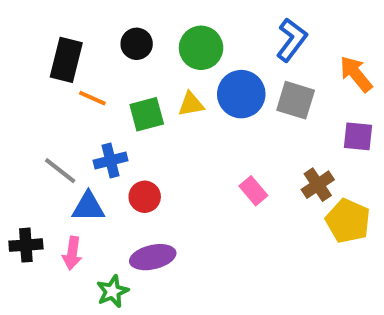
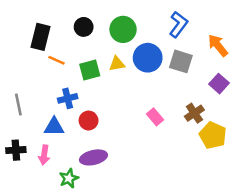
purple square: (358, 136) -> (219, 84), turned 36
gray line: (60, 171) -> (18, 105), moved, turned 40

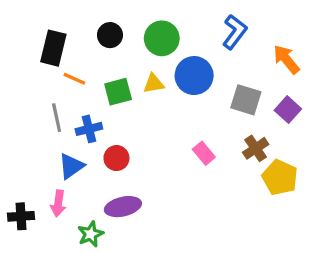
gray square: (181, 61) -> (246, 100), moved
gray line: (18, 105) -> (57, 118), moved
blue triangle: (54, 127) -> (71, 166), turned -35
black cross: (16, 150) -> (21, 216), moved

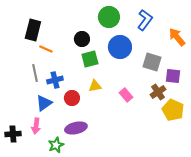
black circle: (110, 35) -> (82, 39), moved
green circle: (162, 38) -> (109, 17), moved
yellow triangle: (154, 84) -> (95, 86), moved
green square: (118, 92) -> (90, 59), moved
purple square: (288, 110) -> (173, 76), moved, turned -35

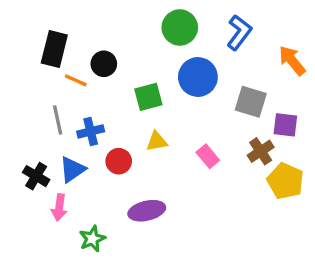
black circle: (82, 39) -> (104, 64), moved
purple ellipse: (76, 128) -> (147, 211), moved
black cross: (13, 134) -> (36, 176), moved, turned 35

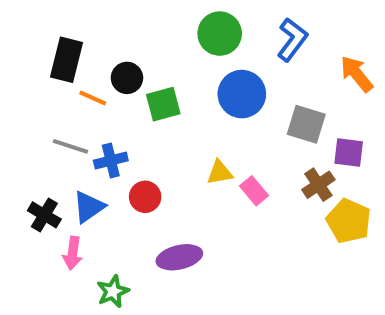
green square: (148, 97) -> (163, 104), moved
gray line: (58, 120) -> (71, 146), turned -60
yellow triangle: (157, 141) -> (220, 173), moved

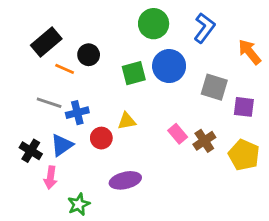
black rectangle: (67, 60) -> (46, 42), turned 36
green square: (163, 104) -> (134, 73), moved
yellow triangle: (220, 173) -> (127, 121), moved
brown cross: (318, 185) -> (204, 141), moved

